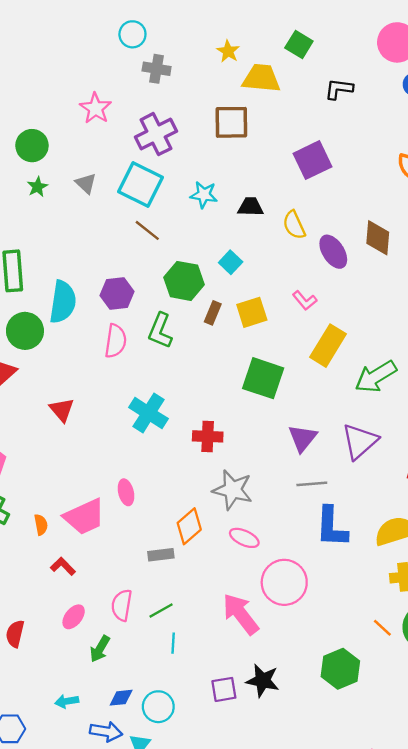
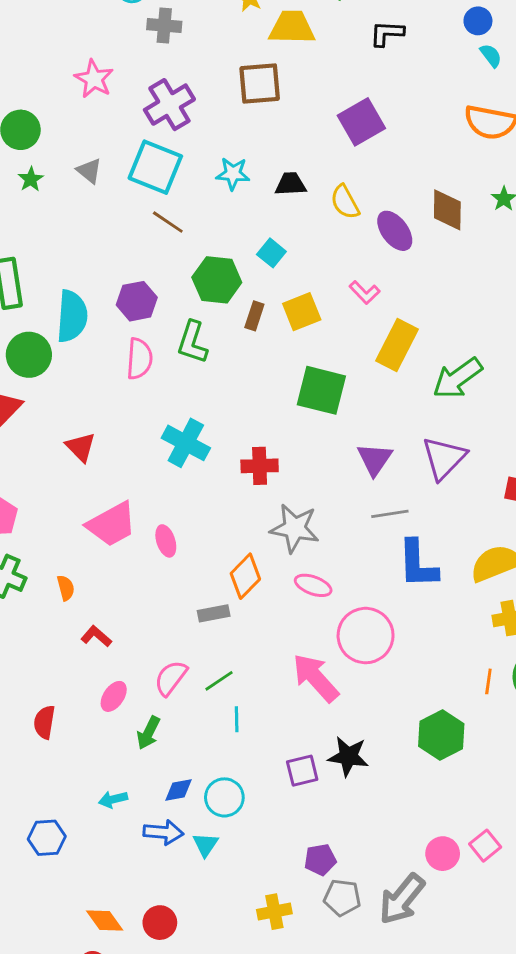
pink trapezoid: (84, 517) -> (112, 524), moved
pink semicircle: (122, 605) -> (171, 678), turned 32
orange line: (382, 628) -> (488, 681), turned 60

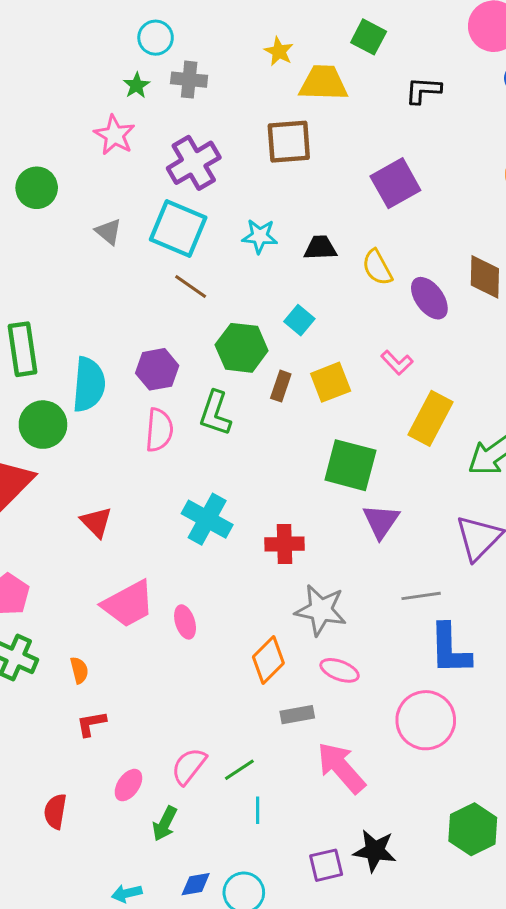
green star: (31, 179) -> (136, 85), moved
purple triangle: (375, 459) -> (381, 521), moved
gray rectangle: (214, 613) -> (297, 715), moved
red L-shape: (96, 636) -> (91, 724), moved, turned -52
pink circle: (366, 636) -> (426, 720), moved

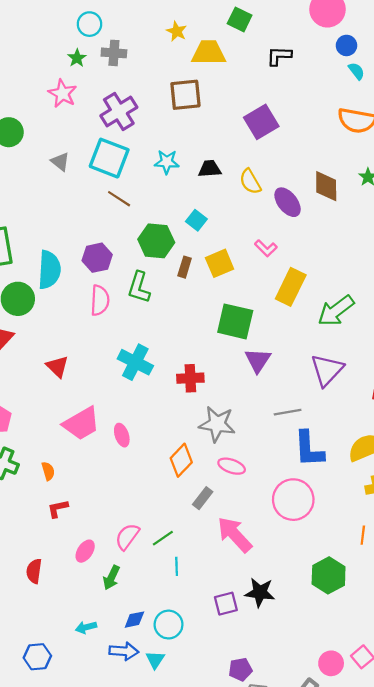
gray rectangle: (297, 715) -> (203, 498), turned -40

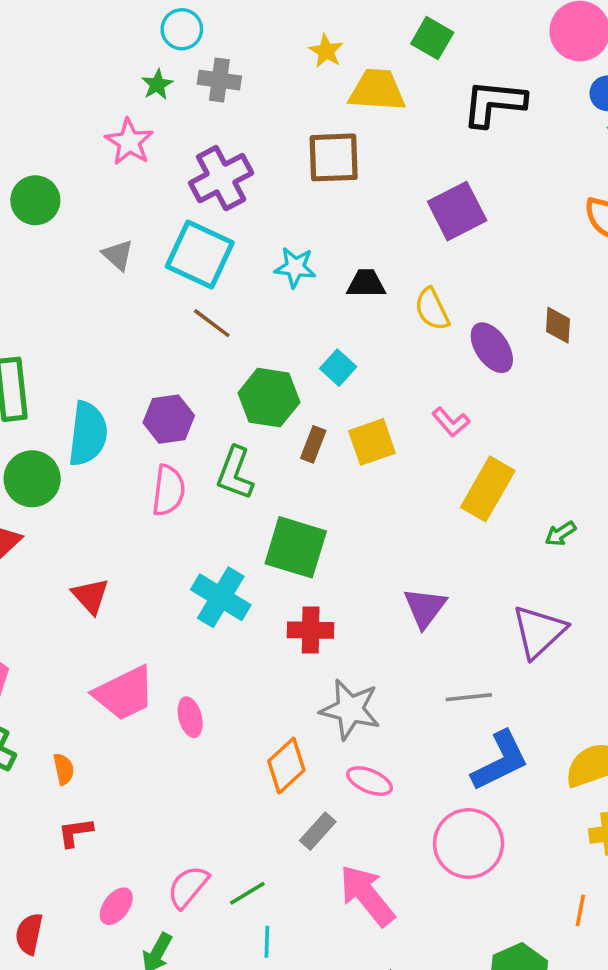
black L-shape: (279, 56) -> (494, 103), size x1.5
brown diamond: (326, 186) -> (558, 325), size x0.7
green arrow: (336, 311) -> (560, 534), size x0.5
green square: (235, 321) -> (296, 547), moved
blue L-shape: (309, 449) -> (500, 761), turned -117

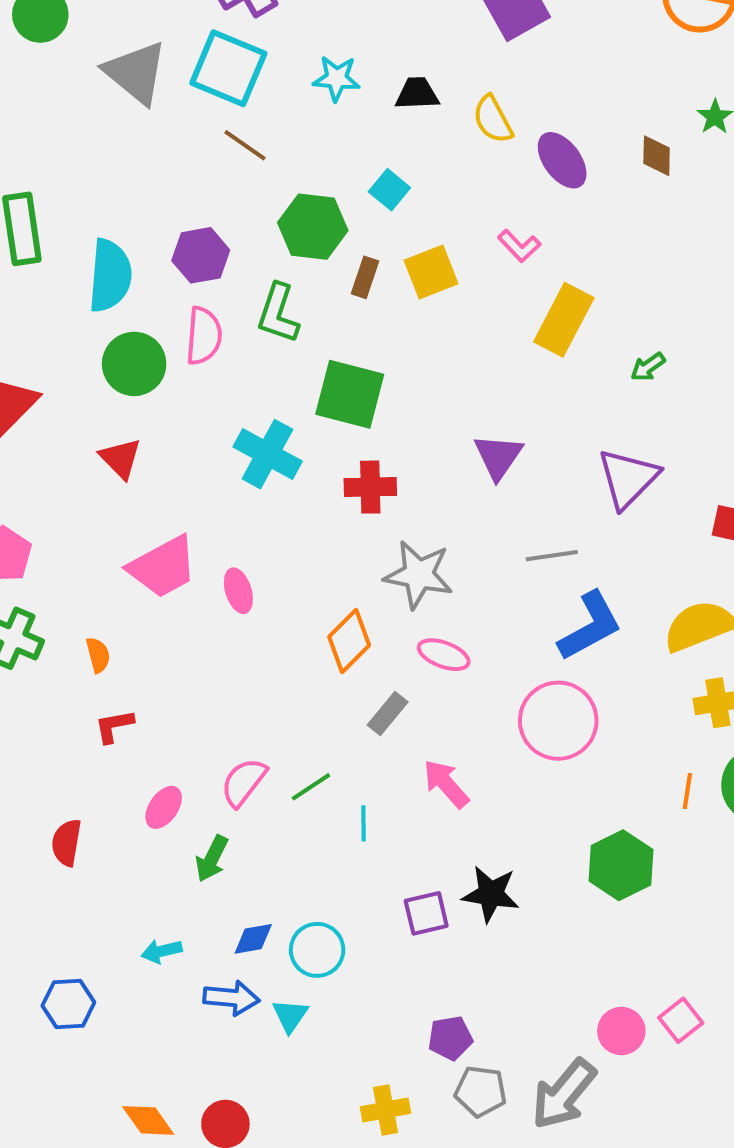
gray triangle: (118, 255) -> (136, 73), size x1.8
brown diamond: (558, 325) -> (657, 156), moved
green circle: (32, 479) -> (134, 364), moved
pink arrow: (367, 895) -> (446, 784), size x0.7
cyan line: (267, 942) -> (364, 823), moved

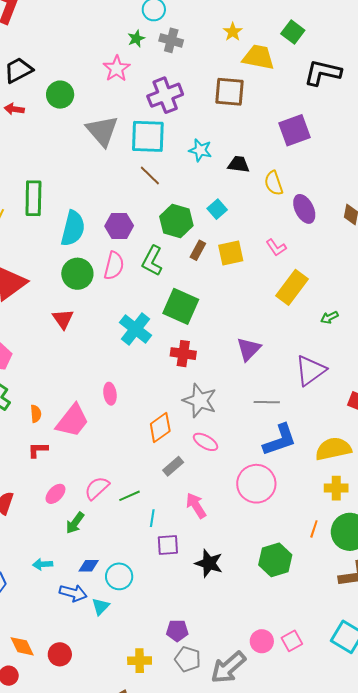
cyan square: (228, 68) -> (148, 136), turned -30
pink trapezoid: (163, 567) -> (72, 421), moved, turned -33
purple square: (426, 913) -> (168, 545), moved

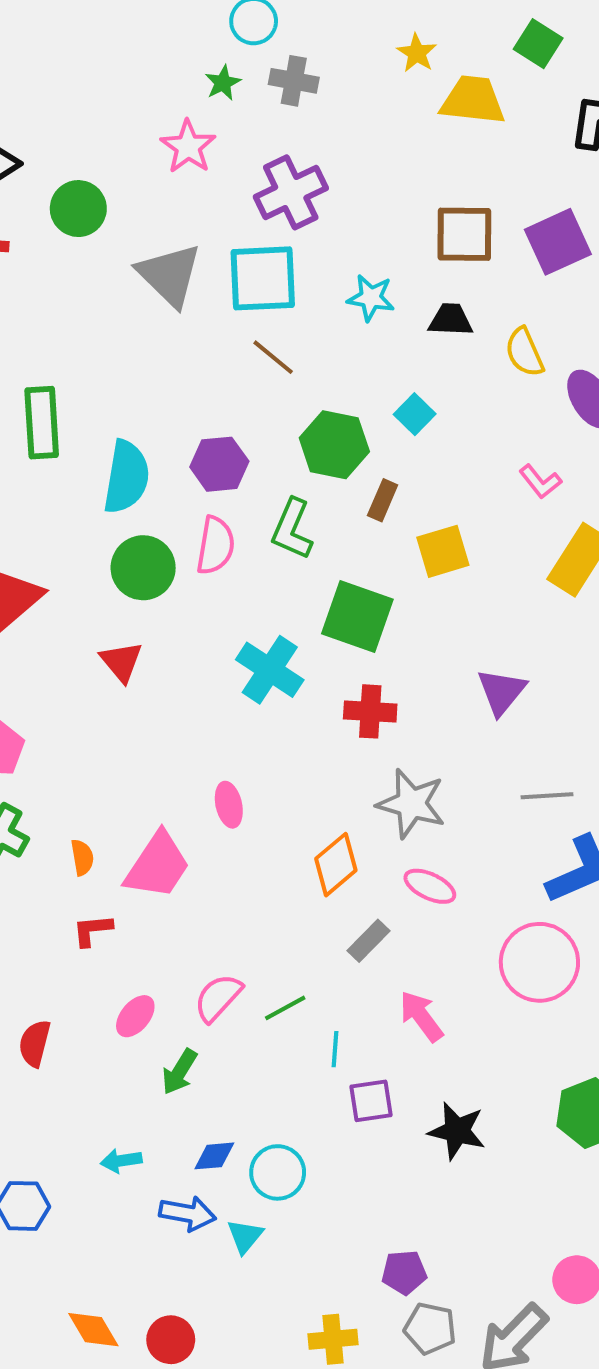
brown square: (229, 92) -> (464, 234), moved
yellow square: (231, 253) -> (443, 551), moved

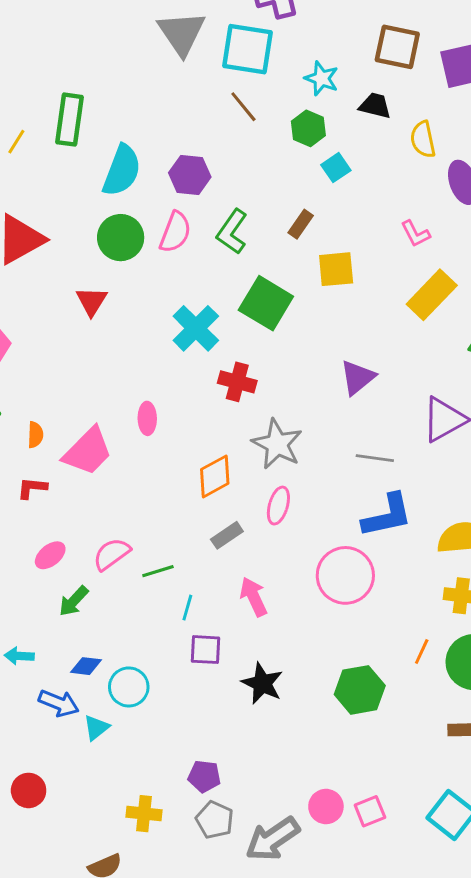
green hexagon: (334, 445) -> (308, 128), moved, size x0.7
red cross: (370, 711) -> (237, 382), moved
pink ellipse: (430, 886) -> (278, 506), turned 69

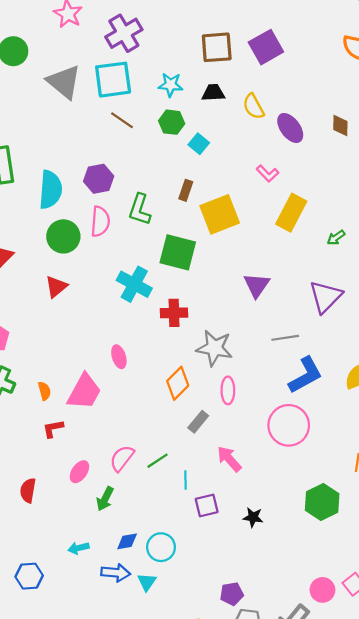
yellow square: (336, 269) -> (220, 214), size x1.4
red triangle: (92, 301) -> (56, 287), turned 35
black star: (262, 683) -> (253, 517), size x0.7

